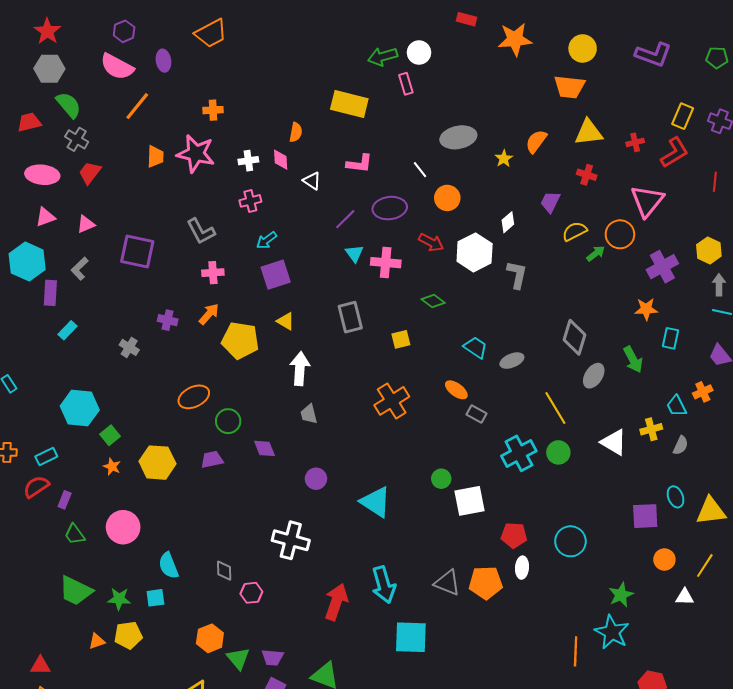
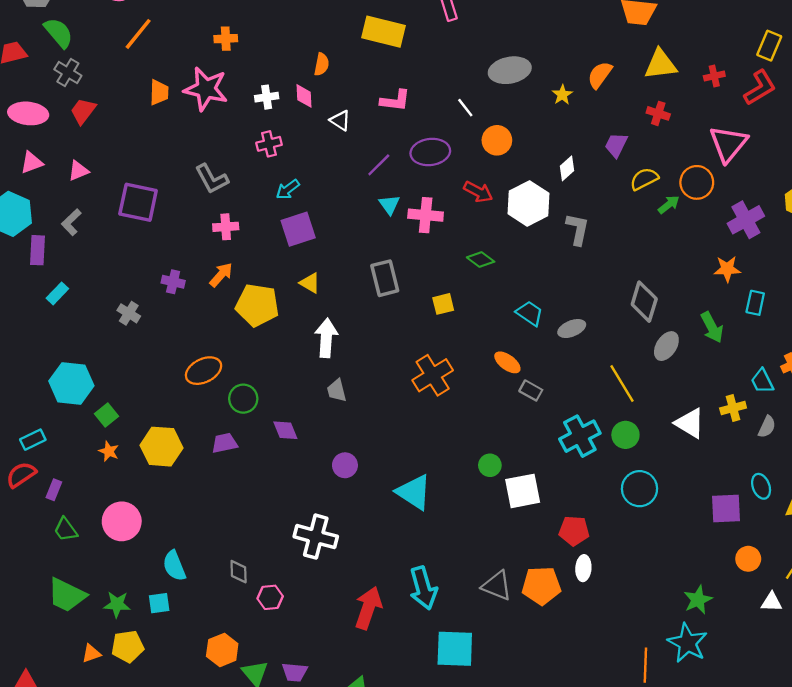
cyan circle: (570, 541) -> (640, 489), moved

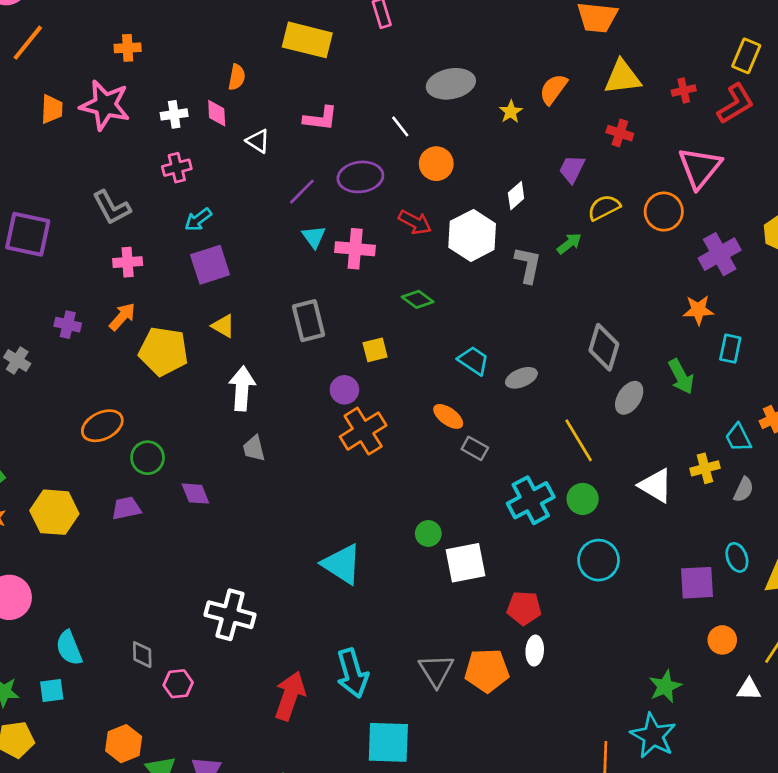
green arrow: (669, 205) -> (569, 243), moved
purple circle: (345, 465) -> (344, 390), moved
gray triangle: (497, 586) -> (436, 671), turned 36

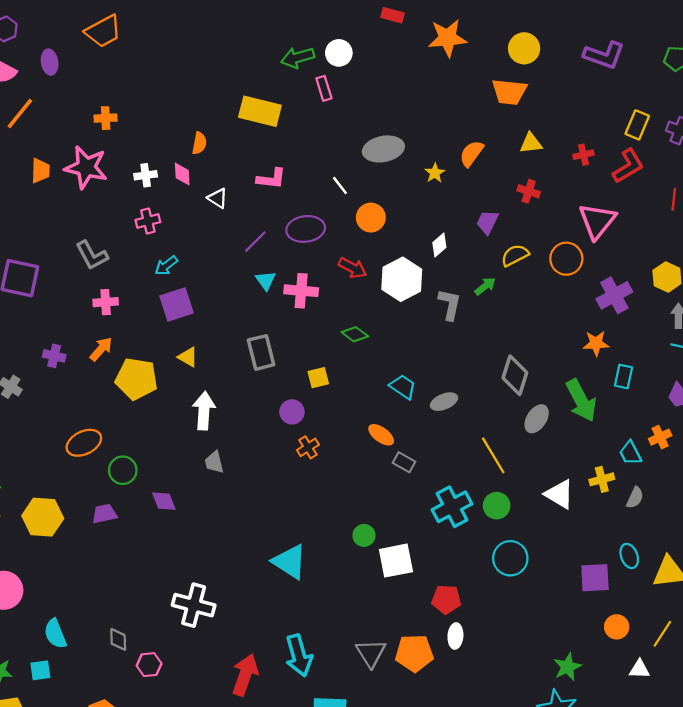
yellow triangle: (622, 77) -> (531, 143), size x0.7
green arrow: (681, 377) -> (581, 400), size x1.4
orange cross: (363, 431) -> (308, 447), size x0.6

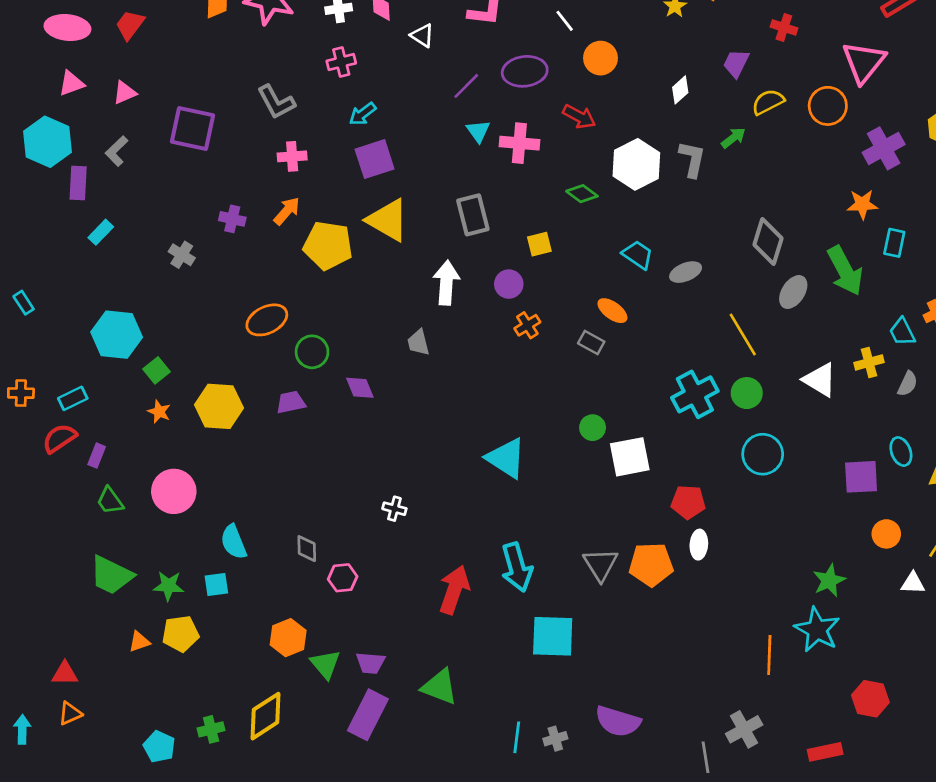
white hexagon: (402, 279) -> (636, 164), moved
yellow triangle: (188, 357) -> (388, 220), size x1.8
white arrow: (204, 411) -> (446, 283), moved
gray rectangle: (404, 462) -> (591, 343), moved
white cross: (194, 605) -> (394, 509), size x0.5

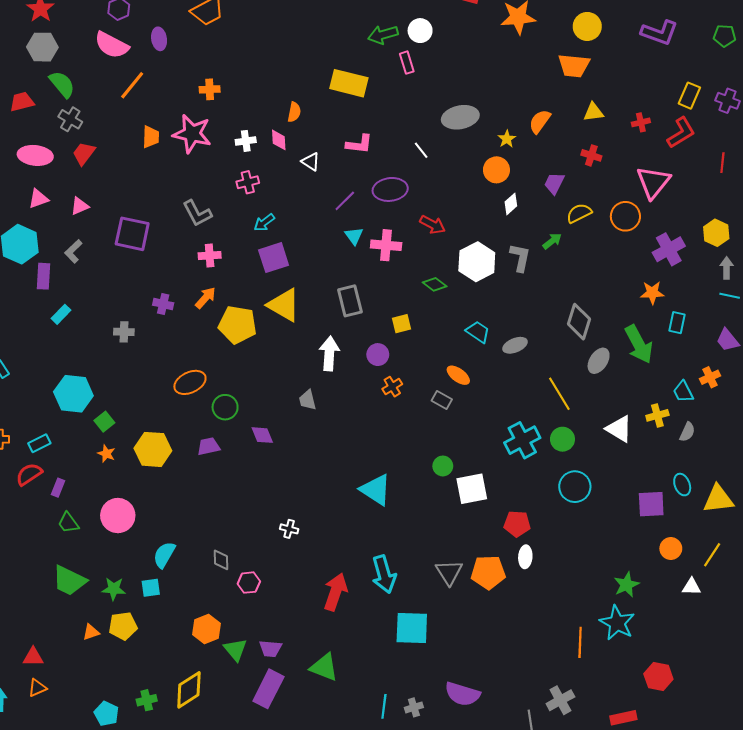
orange circle: (600, 58) -> (496, 170), moved
gray cross: (182, 255) -> (124, 332), turned -30
cyan semicircle: (234, 542) -> (164, 555), turned 52

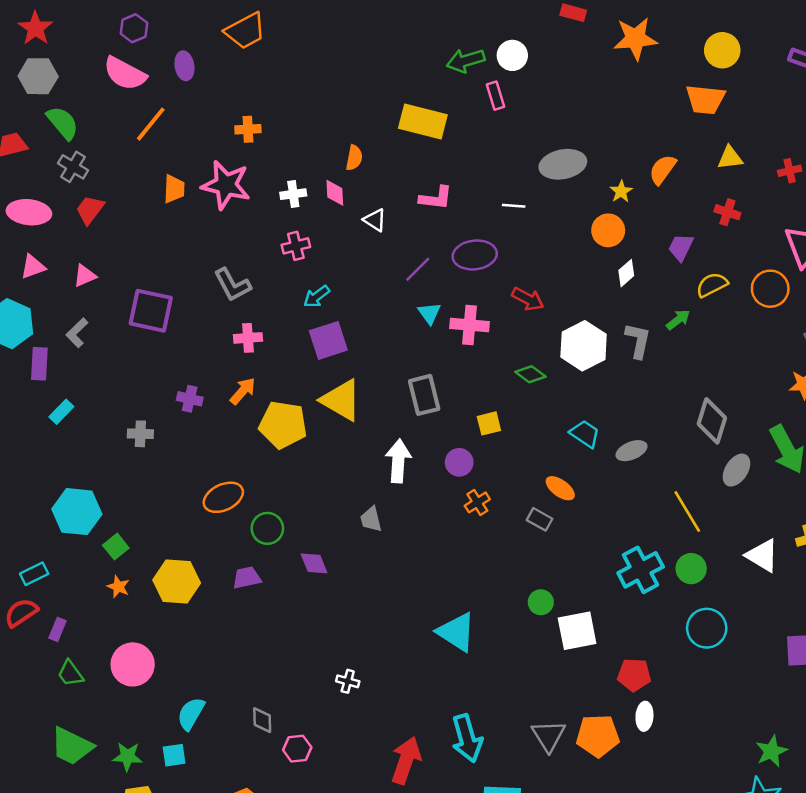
white line: (421, 150) -> (514, 206), turned -48

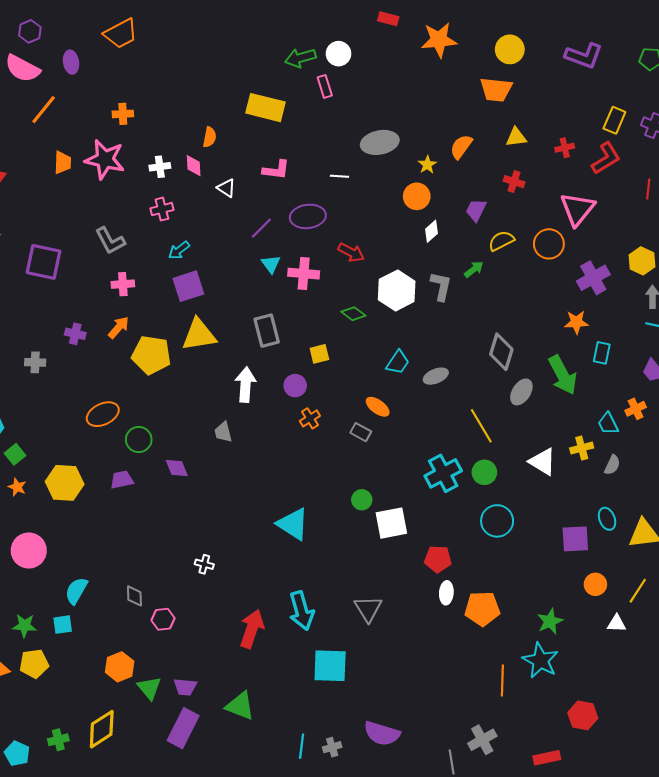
yellow triangle: (341, 400) -> (199, 335), turned -39
cyan trapezoid: (585, 434) -> (398, 362), turned 90
orange pentagon: (598, 736) -> (482, 609), moved

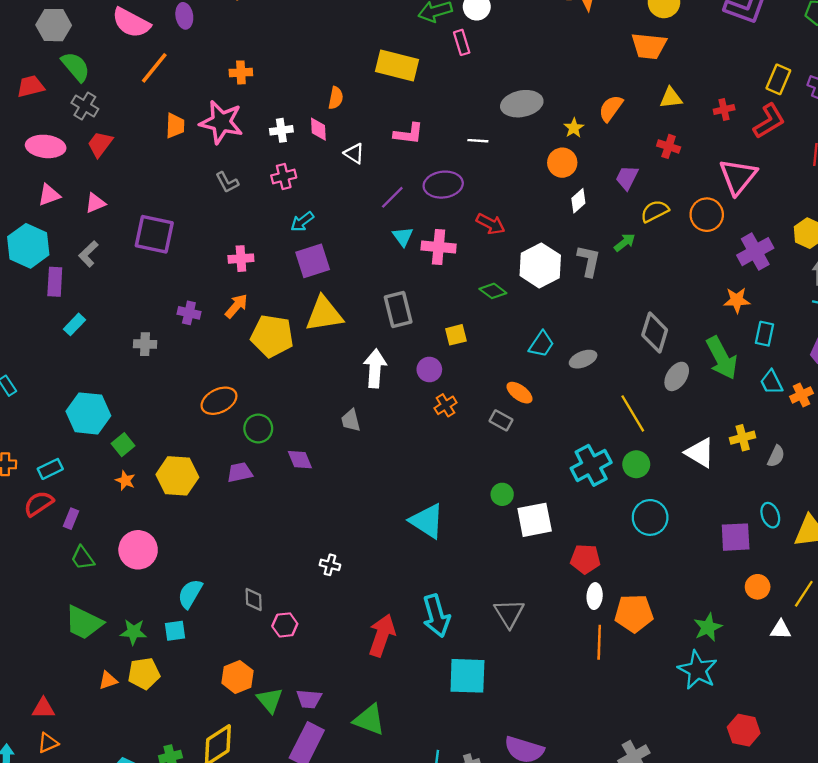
gray L-shape: (110, 241) -> (227, 182), moved, size x0.7
cyan trapezoid: (608, 424) -> (771, 382), moved
orange line: (502, 681) -> (599, 642), moved

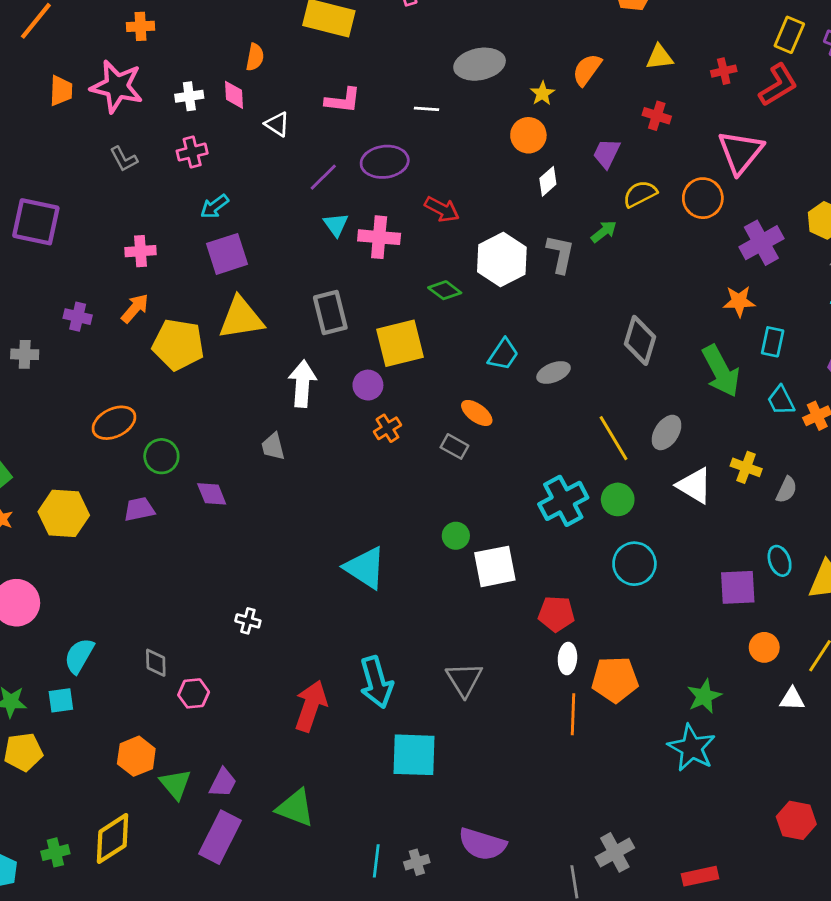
yellow square: (456, 335) -> (400, 343), size x1.8
gray ellipse: (677, 376) -> (667, 432), moved
yellow cross: (743, 438) -> (746, 467), turned 35
purple trapezoid: (309, 699) -> (223, 783), turned -68
red hexagon: (744, 730) -> (796, 820), moved

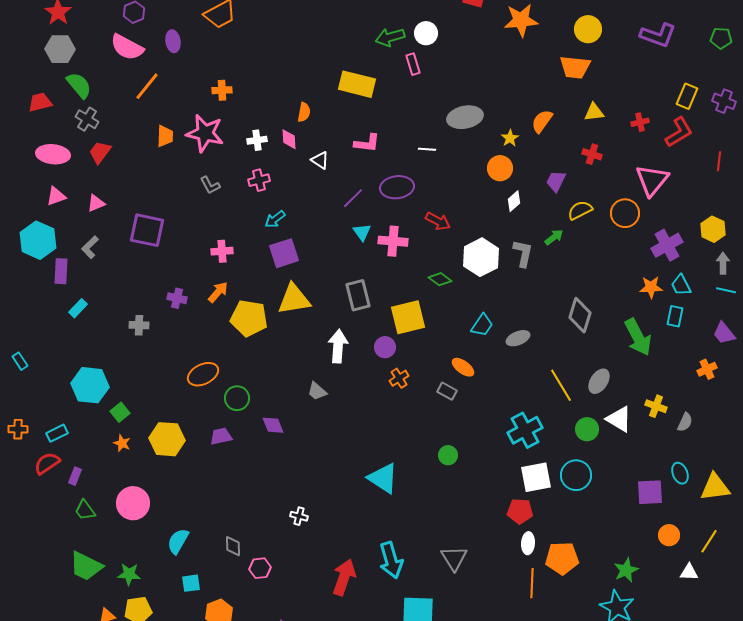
cyan trapezoid: (781, 400) -> (681, 285), moved
gray trapezoid: (273, 446) -> (317, 391), turned -35
green circle: (618, 499) -> (587, 429), moved
white square: (495, 566) -> (536, 477), moved
cyan square: (61, 700) -> (191, 583), moved

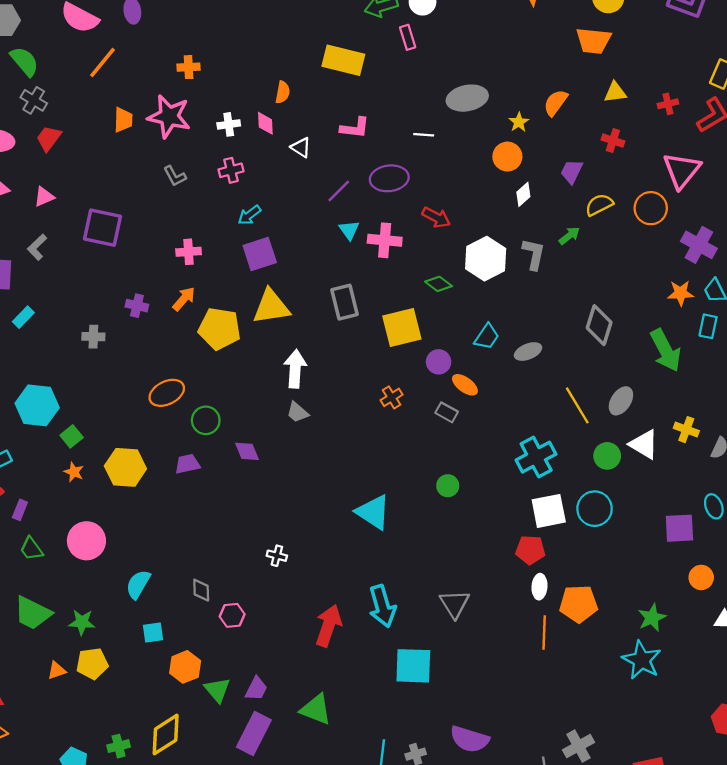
purple cross: (667, 245) -> (699, 245), turned -32
white arrow: (338, 346) -> (295, 369), moved
purple circle: (385, 347) -> (439, 362), moved

